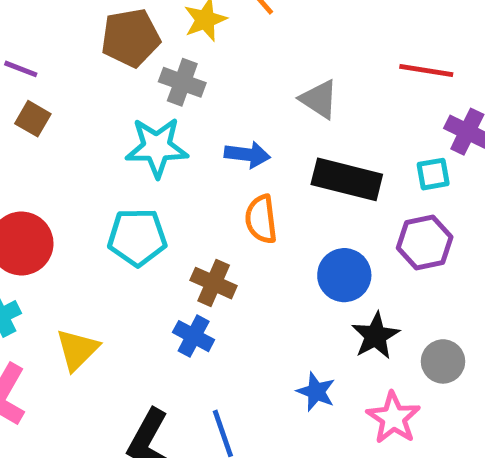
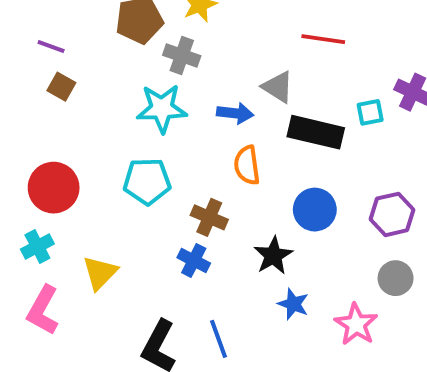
red line: (426, 70) -> (323, 39), moved
gray triangle: (319, 99) -> (278, 87), moved
cyan square: (433, 174) -> (370, 112), moved
purple hexagon: (425, 242) -> (392, 214), moved
black star: (376, 336) -> (273, 256), moved

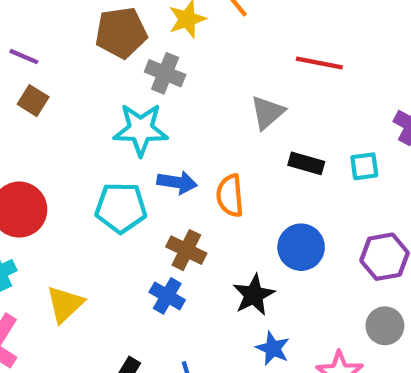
gray triangle: (278, 87) -> (267, 112), turned 44
cyan square: (370, 112) -> (364, 166), moved
blue arrow: (235, 113) -> (177, 182), moved
black rectangle: (316, 132) -> (306, 163), size x0.6

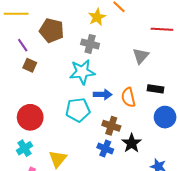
brown pentagon: (121, 33) -> (52, 30), moved, turned 30
purple line: (24, 57) -> (23, 45), turned 40
black rectangle: (306, 163) -> (156, 89), moved
black star: (254, 295) -> (132, 143), moved

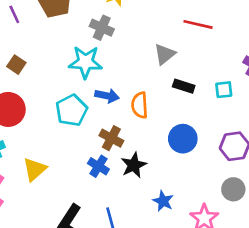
brown square: (30, 65) -> (16, 65), moved
black rectangle: (156, 89) -> (184, 86), moved
cyan pentagon: (78, 110) -> (72, 110), turned -30

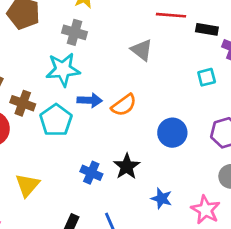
gray triangle: (165, 54) -> (142, 50), turned -35
black rectangle: (184, 86) -> (207, 29), moved
orange semicircle: (140, 105) -> (124, 105), turned -115
brown cross: (111, 138) -> (23, 103), moved

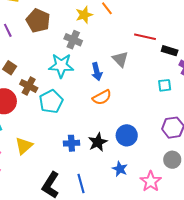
blue arrow: (90, 100) -> (97, 72), moved, turned 66
blue circle: (172, 133) -> (127, 135), moved
blue cross: (91, 173) -> (71, 143), turned -35

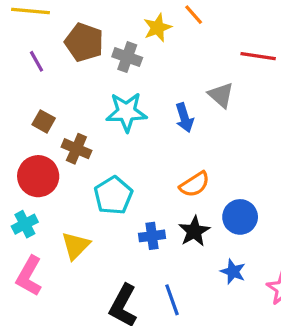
gray cross: (73, 40) -> (127, 57), moved
orange semicircle: (102, 97) -> (195, 184), moved
cyan pentagon: (51, 102) -> (113, 195), moved

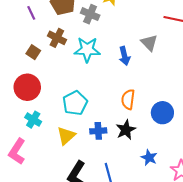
brown cross: (76, 149) -> (57, 38), moved
orange semicircle: (195, 184) -> (128, 99), turned 126
blue circle: (240, 217) -> (162, 113), moved
cyan cross: (25, 224) -> (33, 120), moved, turned -35
yellow triangle: (76, 246) -> (66, 136), moved

